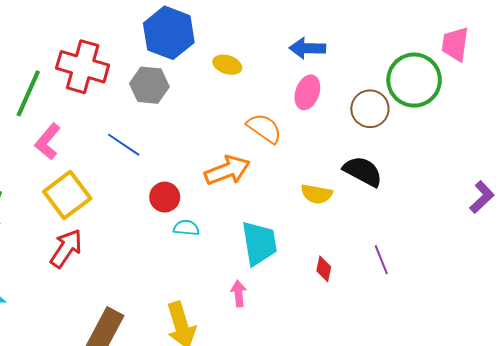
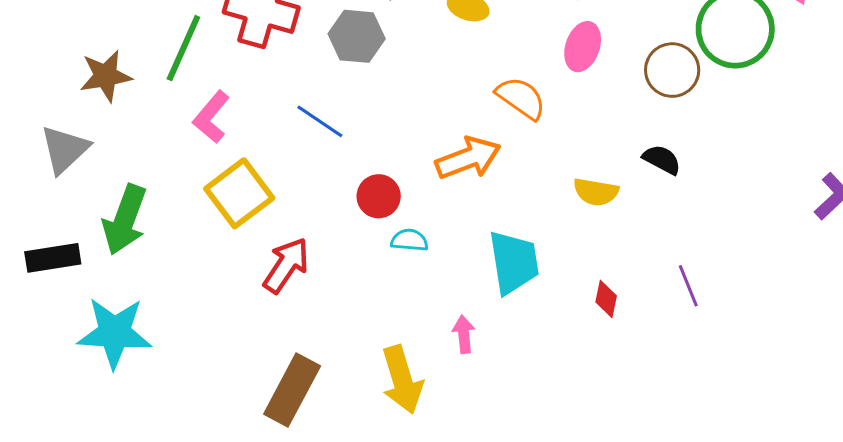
black semicircle: (363, 171) -> (662, 160), size x0.7
red arrow: (66, 248) -> (286, 265), moved
pink arrow: (239, 294) -> (464, 334), moved

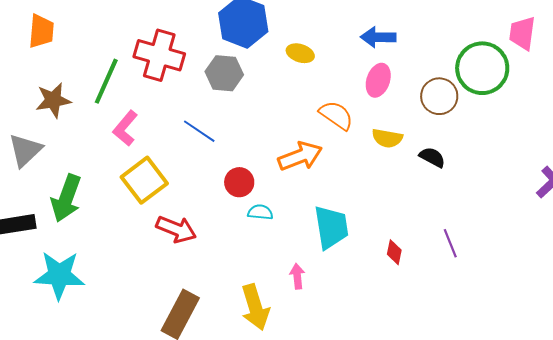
yellow semicircle: (596, 192) -> (387, 138), moved
red arrow: (286, 265) -> (176, 229), turned 78

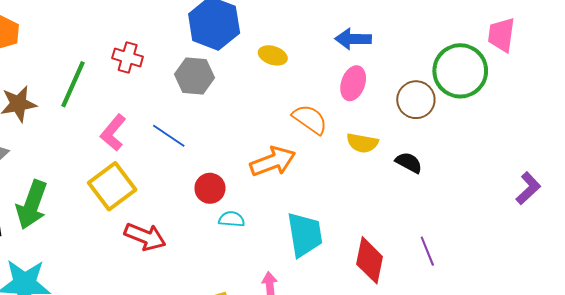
red cross: (159, 55) -> (128, 57), size x0.6
pink L-shape: (125, 128) -> (113, 133), moved
red diamond: (394, 252) -> (370, 260), size x1.8

